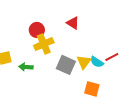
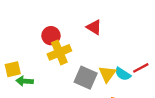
green arrow: (26, 67) -> (25, 81), moved

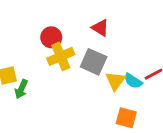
gray square: (86, 78) -> (94, 62), moved
green arrow: (25, 81) -> (21, 89), turned -70

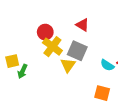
yellow cross: (61, 56) -> (52, 47), turned -30
yellow triangle: (115, 81) -> (68, 65), moved

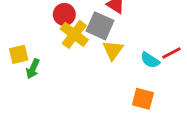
gray square: (77, 51) -> (100, 26), moved
yellow triangle: (68, 65) -> (113, 50), moved

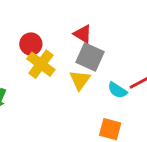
gray square: (100, 26) -> (90, 57), moved

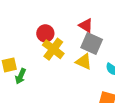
yellow triangle: (80, 80) -> (84, 62), turned -42

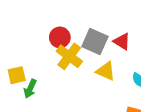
red triangle: (86, 25) -> (122, 41), moved
gray square: (92, 44) -> (95, 41), moved

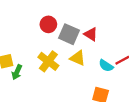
red circle: (60, 37) -> (48, 24), moved
yellow cross: (69, 56) -> (48, 61), moved

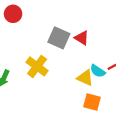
red circle: (48, 24) -> (13, 14), moved
yellow triangle: (78, 58) -> (85, 78), moved

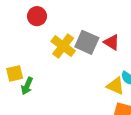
yellow cross: (37, 66) -> (63, 46), moved

